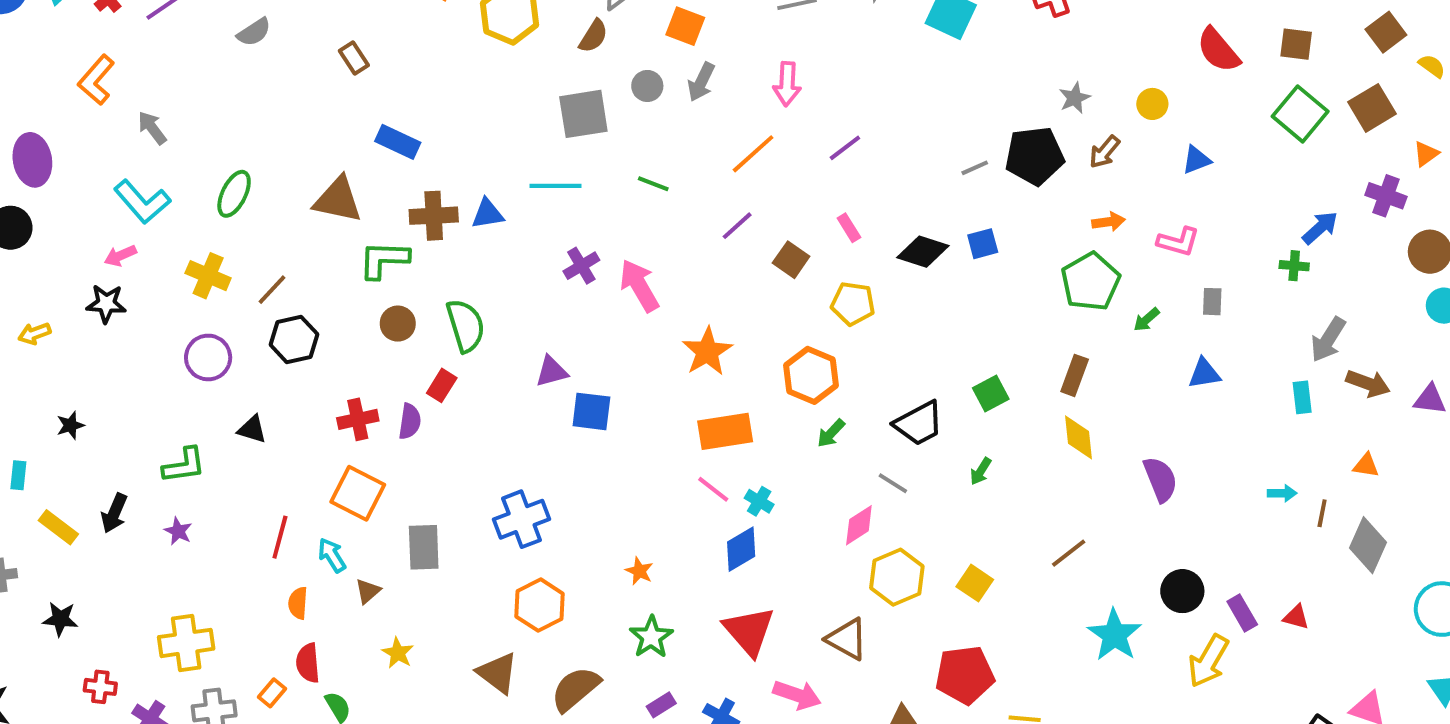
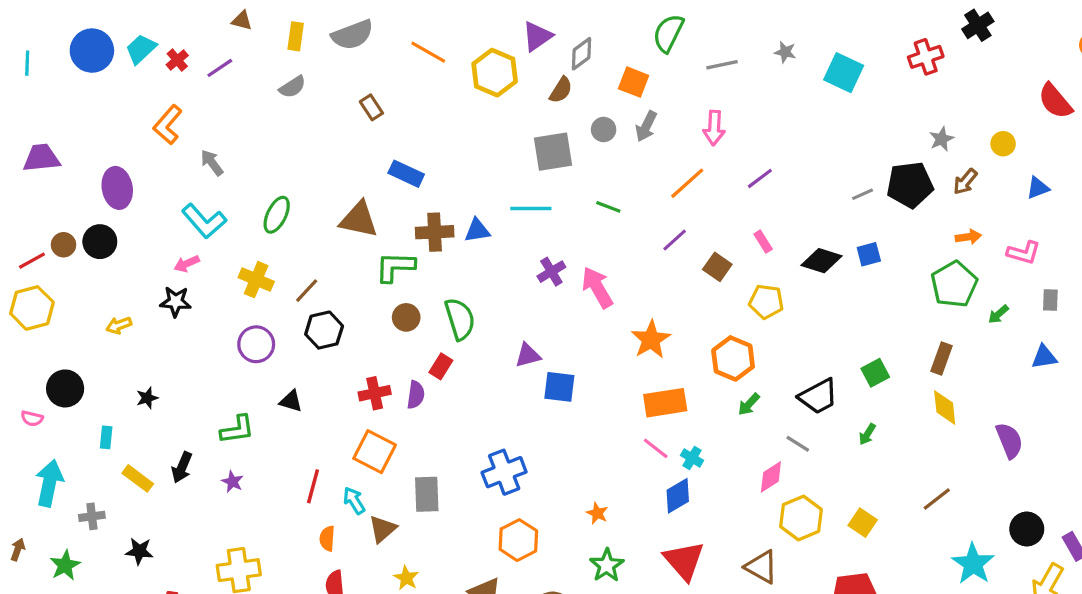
brown triangle: (368, 591) -> (382, 529), size x1.4

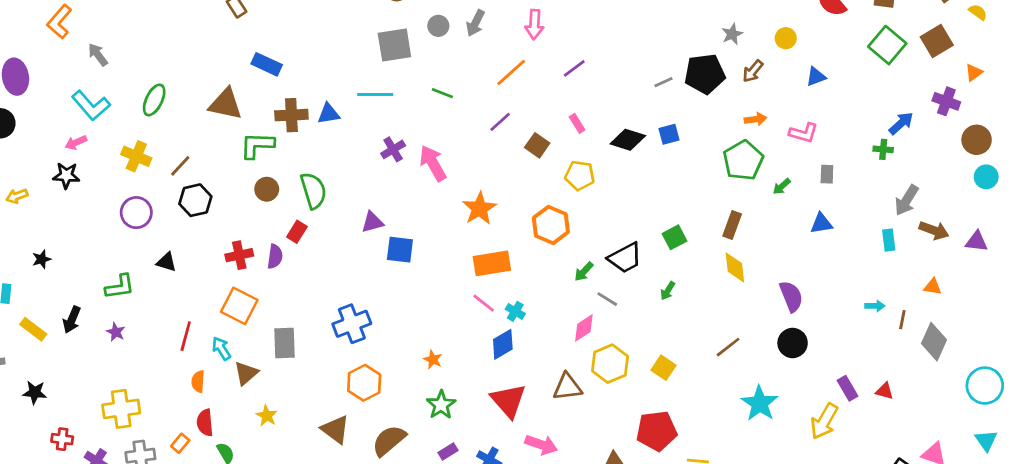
green arrow: (749, 404) -> (584, 272), moved
black circle: (1027, 529) -> (793, 343), moved
brown triangle: (761, 567) -> (567, 387), moved, turned -36

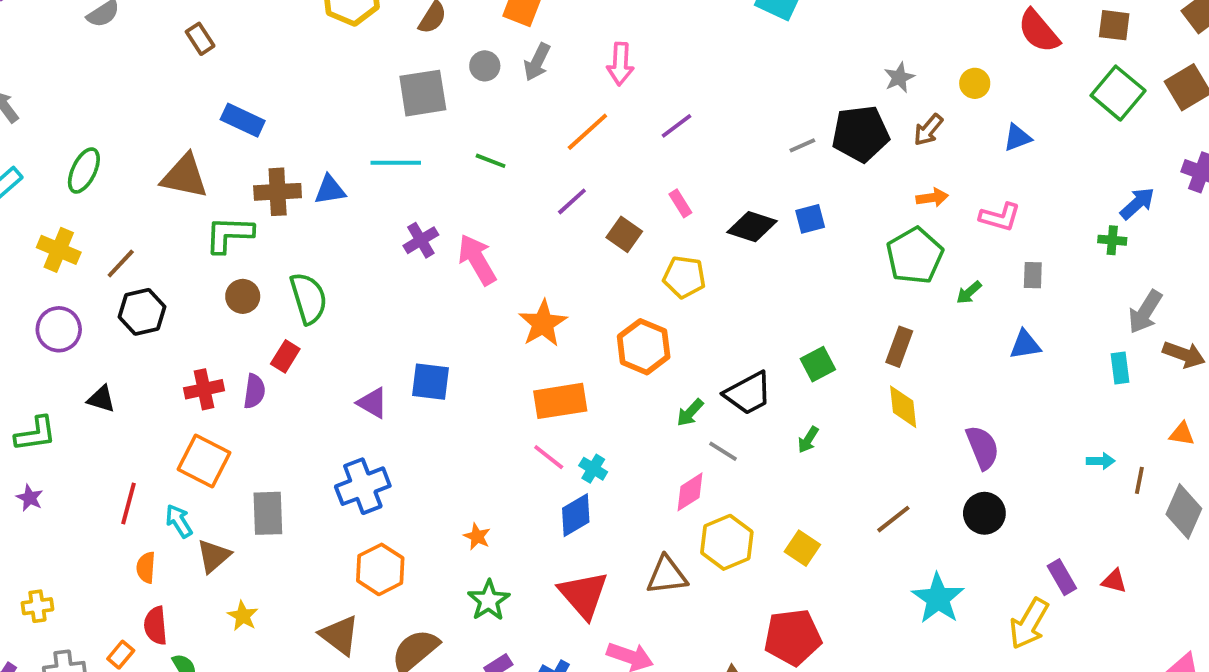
purple triangle: (372, 222) -> (372, 403), moved, turned 45
yellow cross: (121, 409) -> (37, 606), size x0.6

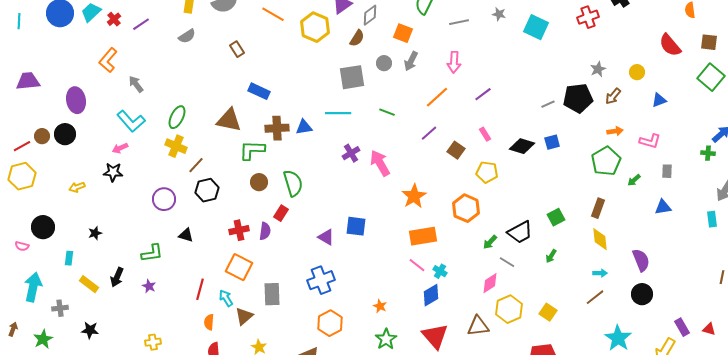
yellow cross: (59, 250) -> (176, 146), moved
cyan arrow: (1101, 461) -> (600, 273), moved

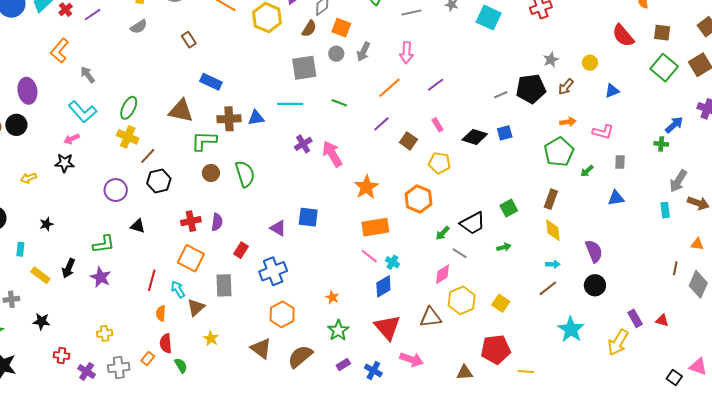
orange square: (403, 33) -> (341, 28), moved
red rectangle: (281, 213) -> (241, 250), moved
green arrow: (551, 256) -> (504, 247), turned -136
purple star: (149, 286) -> (101, 277), size x1.5

